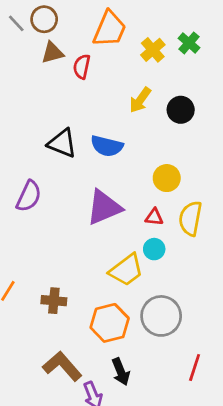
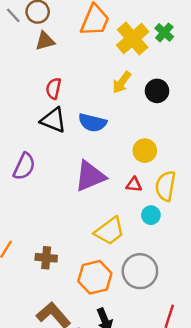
yellow cross: (153, 50) -> (133, 39), size x1.5
red semicircle: (82, 67) -> (53, 88), moved
cyan circle: (154, 249) -> (151, 215), moved

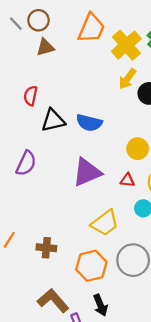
yellow arrow: (122, 82) -> (127, 79), moved
red semicircle: (53, 88) -> (31, 96), moved
black triangle: (53, 120) -> (53, 120), turned -35

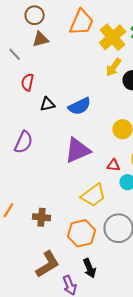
gray line: (16, 24) -> (15, 54), moved
black triangle: (53, 120) -> (48, 104), size x0.7
blue semicircle: (89, 123) -> (80, 106), turned -40
red triangle: (127, 180) -> (114, 165), moved
brown L-shape: (53, 301) -> (48, 264), turned 100

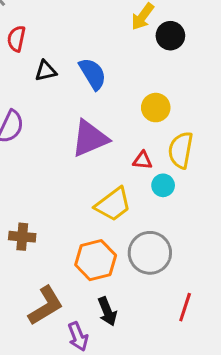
blue semicircle: (80, 106) -> (93, 74), turned -95
brown cross: (42, 217) -> (22, 237), moved

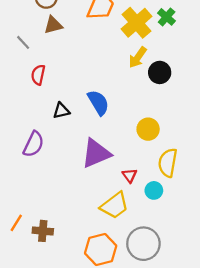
black triangle: (46, 71) -> (61, 111), moved
red triangle: (143, 160) -> (130, 175), moved, turned 49

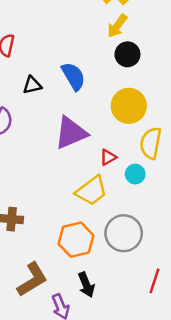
black circle: (160, 72) -> (127, 54), moved
yellow circle: (148, 129) -> (129, 106), size x1.4
red triangle: (130, 175) -> (108, 157), turned 35

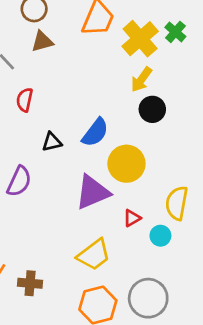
blue semicircle: (73, 76) -> (95, 132), turned 68
yellow circle: (129, 106) -> (126, 164), moved
yellow trapezoid: (91, 191) -> (94, 255), moved

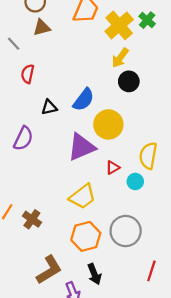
brown cross: (30, 283) -> (32, 219), turned 30

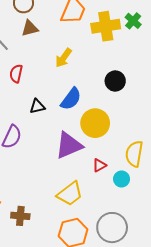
yellow cross: (119, 25) -> (106, 26), turned 32
yellow arrow: (120, 58) -> (64, 58), moved
brown cross: (32, 219) -> (20, 216), turned -30

